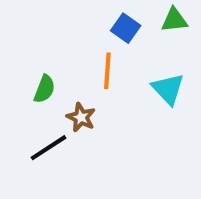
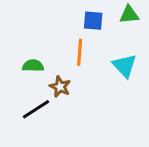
blue square: (126, 28) -> (93, 21), turned -30
green semicircle: (45, 89) -> (33, 66), turned -110

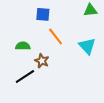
blue square: (93, 21) -> (43, 14), moved
orange line: (80, 52) -> (56, 37), turned -42

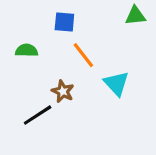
green semicircle: (23, 46) -> (27, 50), moved
cyan triangle: (87, 46) -> (116, 83), moved

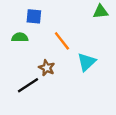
blue square: (64, 22) -> (34, 16), moved
cyan triangle: (116, 83) -> (86, 62), turned 30

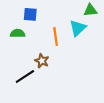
orange line: (62, 41) -> (56, 37), turned 30
cyan triangle: (86, 62) -> (78, 28), moved

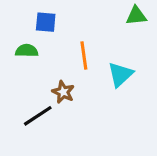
cyan triangle: (78, 28) -> (120, 75), moved

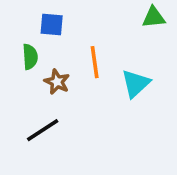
green semicircle: (27, 51) -> (30, 57), turned 85
brown star: (63, 92) -> (57, 82), moved

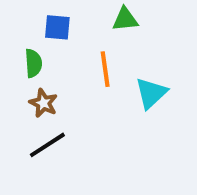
green triangle: (154, 17) -> (125, 19), moved
brown star: (57, 82) -> (43, 103), moved

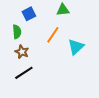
blue square: (57, 27) -> (29, 14), turned -32
orange line: (105, 69) -> (53, 35), turned 42

